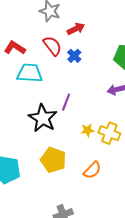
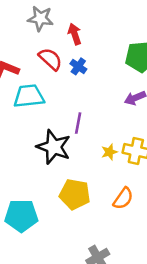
red arrow: (76, 29) -> (75, 34), turned -72

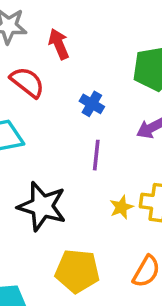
blue cross: (78, 66) -> (92, 104), moved
purple line: (78, 123) -> (96, 155), moved

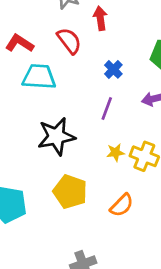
black star: (42, 206) -> (56, 136), turned 30

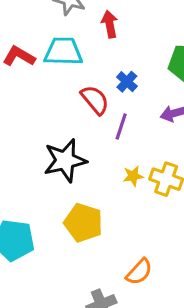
red semicircle: (69, 41) -> (95, 100), moved
cyan trapezoid: (39, 77) -> (63, 51), moved
orange semicircle: (122, 205) -> (139, 272), moved

